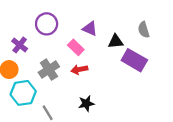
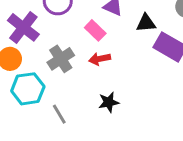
purple cross: (20, 45) -> (23, 27), size x1.5

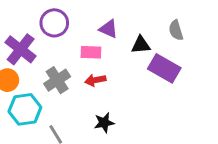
pink rectangle: (95, 30) -> (91, 52), turned -42

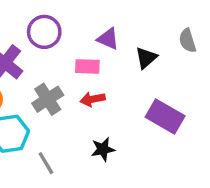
black triangle: (141, 45) -> (146, 58), turned -36
purple rectangle: (164, 68) -> (165, 116), moved

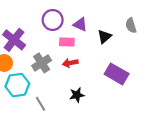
purple circle: (44, 32) -> (53, 20), moved

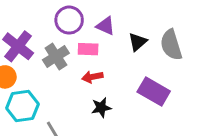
gray semicircle: (131, 25) -> (171, 45), moved, size x1.5
gray cross: (42, 63) -> (56, 56), moved
black star: (77, 95) -> (101, 108), moved

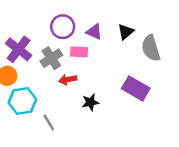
black triangle: (138, 42) -> (126, 32), moved
red arrow: (92, 77) -> (68, 80), moved

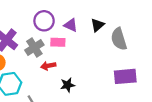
purple rectangle: (136, 88) -> (125, 76), moved, turned -35

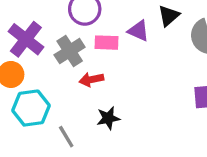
purple triangle: (71, 25) -> (138, 31), moved
black star: (68, 85) -> (108, 118), moved

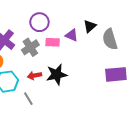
red arrow: (91, 80) -> (34, 75), moved
black star: (108, 118) -> (57, 74), moved, size x1.5

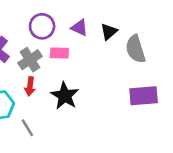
purple triangle: (72, 35) -> (79, 28), moved
black star: (57, 74) -> (65, 96), turned -30
red arrow: (34, 75) -> (30, 86), moved, turned -72

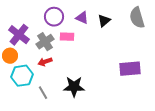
gray semicircle: (135, 49) -> (137, 18), moved
red arrow: (30, 86) -> (45, 62), turned 64
black star: (65, 96) -> (74, 87), moved, turned -30

